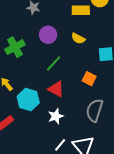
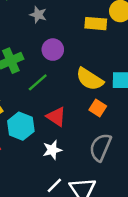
yellow semicircle: (78, 38) -> (90, 79), moved, size x1.6
green line: (54, 63) -> (38, 82), moved

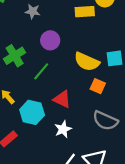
gray semicircle: (100, 147) -> (105, 121), turned -80

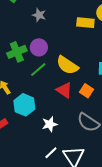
purple circle: (50, 40) -> (39, 47), moved
yellow semicircle: (87, 62) -> (67, 65), moved
red triangle: (62, 99) -> (64, 90), moved

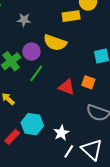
yellow semicircle: (67, 65) -> (55, 43), moved
cyan hexagon: (24, 105) -> (32, 124), moved
white star: (50, 124) -> (61, 133), moved

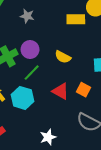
yellow semicircle: (55, 43) -> (63, 57), moved, size x0.7
cyan hexagon: (32, 124) -> (23, 98), moved

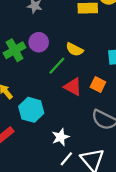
green line: (32, 73) -> (57, 66), moved
cyan hexagon: (23, 98) -> (31, 110), moved

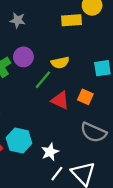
yellow semicircle: (75, 49) -> (60, 63), turned -36
cyan hexagon: (31, 110) -> (19, 141), moved

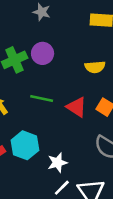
yellow semicircle: (60, 63) -> (95, 67), moved
green line: (43, 80) -> (42, 98), moved, turned 54

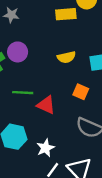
red triangle: (77, 107) -> (46, 105), moved

